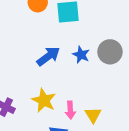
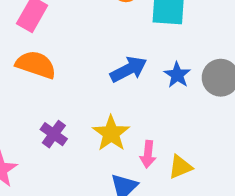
yellow triangle: (93, 115) -> (180, 167), turned 30

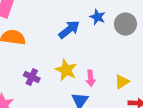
blue star: (177, 75) -> (98, 17), moved
yellow triangle: (180, 167) -> (122, 82), moved

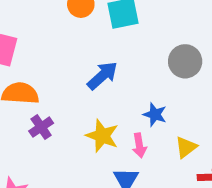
blue star: (98, 17) -> (155, 115), moved
purple cross: (32, 77) -> (41, 127), moved, turned 35

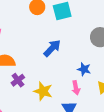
yellow star: (102, 136) -> (43, 91), moved

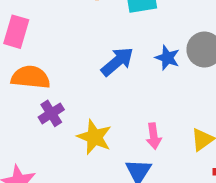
blue star: (84, 69) -> (167, 58), moved

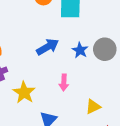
pink arrow: (154, 136) -> (64, 83), moved

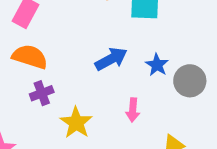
gray circle: (105, 49) -> (190, 81), moved

